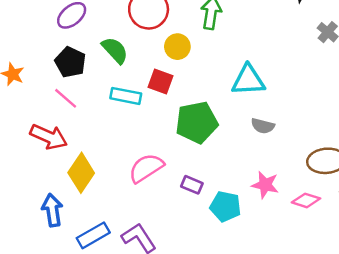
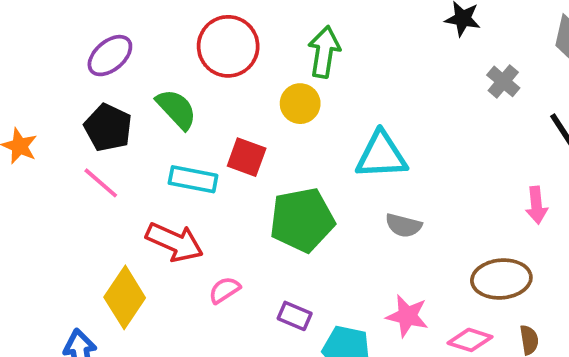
yellow circle: (177, 47) -> (300, 104), moved
red arrow: (49, 137) -> (175, 242), moved
pink semicircle: (146, 168) -> (224, 290), size x0.6

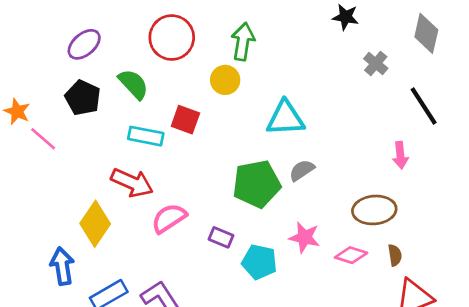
pink line: (101, 183) -> (43, 139), moved
green pentagon: (302, 220) -> (257, 184), moved
gray semicircle: (404, 225) -> (302, 170), turned 132
pink semicircle: (224, 290) -> (169, 218), size x1.5

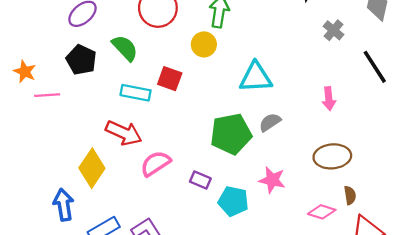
pink line: (43, 139) -> (47, 95), turned -45
pink arrow: (400, 155) -> (329, 99), moved
pink diamond: (351, 255) -> (322, 212), moved

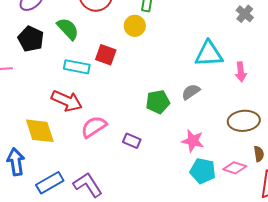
cyan triangle: (256, 77) -> (209, 54), moved
green pentagon: (231, 134) -> (158, 102), size x0.7
yellow diamond: (92, 168) -> (40, 131), turned -52
cyan pentagon: (233, 201) -> (203, 171), moved

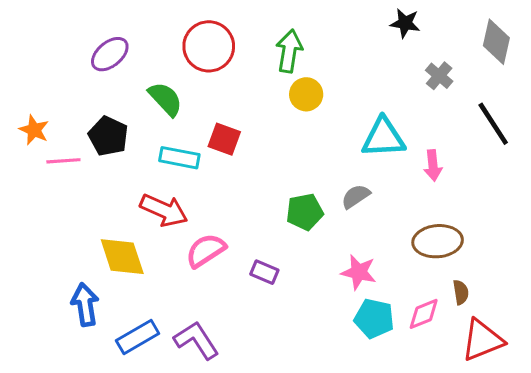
yellow circle: (135, 26) -> (306, 94), moved
black pentagon: (31, 39) -> (108, 136), moved
pink diamond: (235, 168) -> (424, 314), turned -40

